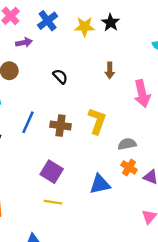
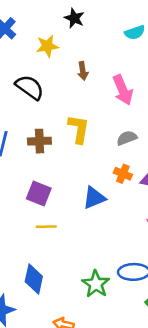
yellow star: (85, 27) -> (47, 46), moved
black semicircle: (60, 76) -> (30, 87), size x1.6
gray semicircle: (127, 144) -> (127, 138), moved

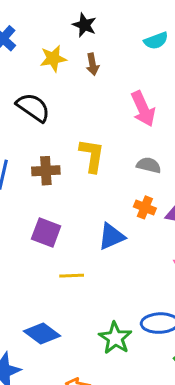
brown arrow: (83, 71) -> (93, 64), moved
gray semicircle: (127, 138) -> (149, 165), turned 36
yellow line: (46, 227) -> (72, 276), moved
blue diamond: (34, 279) -> (42, 333), turned -64

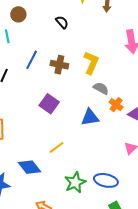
black semicircle: (33, 107) -> (62, 22), size x0.6
gray semicircle: (149, 165) -> (101, 88), moved
yellow line: (72, 276) -> (56, 147), moved, turned -49

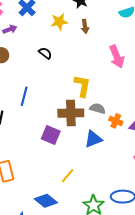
brown cross: (59, 65) -> (71, 113), moved, size x1.4

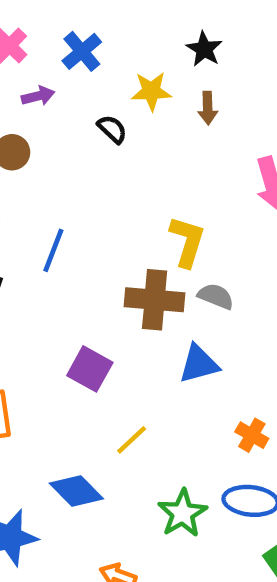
black semicircle: (45, 53) -> (112, 129), moved
orange cross: (116, 121) -> (252, 435), moved
purple square: (51, 135) -> (90, 369), moved

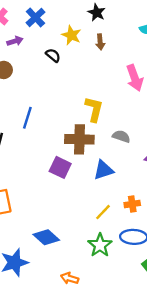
yellow star: (151, 91) -> (71, 35), turned 30
gray semicircle: (216, 296) -> (121, 136), moved
purple square: (90, 369) -> (60, 167), moved
orange cross: (252, 435) -> (132, 204), turned -35
yellow line: (132, 440) -> (103, 212), moved

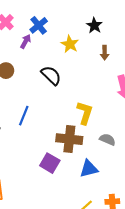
purple arrow: (15, 41) -> (26, 41), moved, turned -48
brown arrow: (100, 42) -> (105, 53), moved
black semicircle: (53, 55) -> (51, 75), moved, size x1.5

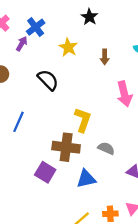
black star: (94, 25) -> (89, 17), moved

